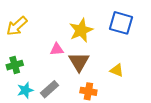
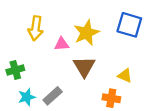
yellow arrow: (17, 26) -> (36, 28), moved, turned -40
pink triangle: (57, 49) -> (62, 44), moved
orange cross: (88, 91) -> (111, 98), moved

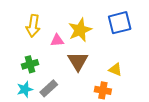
blue square: (129, 25) -> (120, 23), turned -30
green cross: (15, 70) -> (30, 64), moved

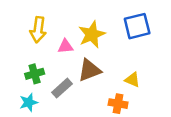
brown triangle: (78, 61) -> (89, 70), turned 40
gray rectangle: (49, 88) -> (62, 88), moved

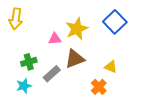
blue square: (137, 26) -> (115, 22), turned -30
yellow arrow: (38, 30) -> (16, 19), moved
orange cross: (118, 104) -> (99, 87), turned 35

